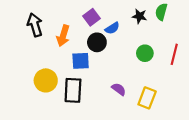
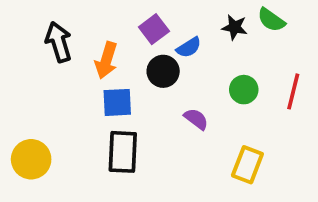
green semicircle: (161, 12) -> (271, 20), turned -70
blue square: (81, 61) -> (117, 102), moved
yellow circle: (46, 80) -> (31, 159), moved
purple semicircle: (119, 89) -> (196, 119), moved

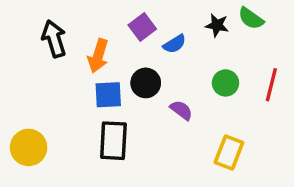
black circle: (163, 71) -> (146, 83), moved

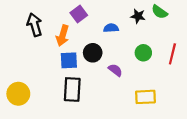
purple square: (142, 27) -> (79, 14), moved
blue semicircle: (175, 44) -> (111, 28), turned -152
yellow rectangle: (229, 153) -> (145, 97), turned 66

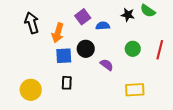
purple square: (79, 14) -> (83, 17), moved
black rectangle: (72, 89) -> (67, 83), size x0.6
yellow circle: (18, 94) -> (31, 90), moved

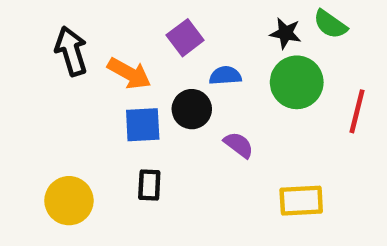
blue semicircle: (103, 26) -> (225, 76), moved
orange arrow: (58, 33) -> (129, 73), turned -78
green circle: (133, 49) -> (297, 82), moved, size x1.5

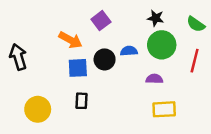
green semicircle: (330, 24) -> (196, 24), moved
black arrow: (71, 51) -> (18, 57), moved
blue semicircle: (225, 76) -> (129, 51), moved
purple semicircle: (239, 145) -> (154, 79), moved, turned -35

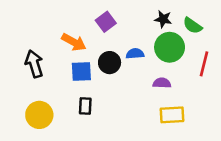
green semicircle: (196, 24) -> (193, 26), moved
black arrow: (18, 57) -> (34, 64), moved

